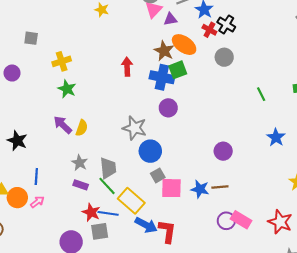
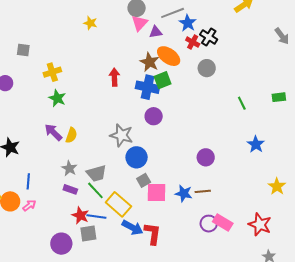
gray trapezoid: (108, 168) -> (96, 173), turned 80

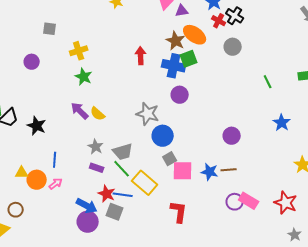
yellow semicircle: (71, 135) -> (98, 114), turned 112
blue arrow: (133, 228) -> (87, 206), moved
gray square: (88, 234) -> (115, 212), turned 30

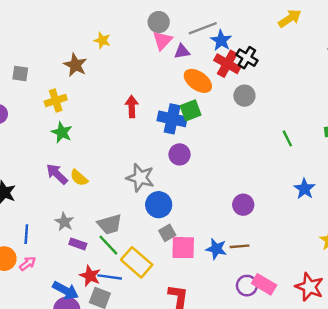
red cross: (219, 21) -> (227, 64), size x1.5
brown star: (176, 41) -> (75, 65), moved
gray star: (96, 147) -> (64, 222), moved

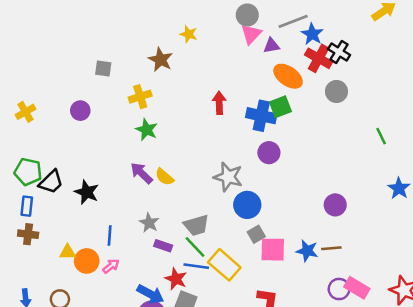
blue line: (110, 277) -> (196, 266), moved

